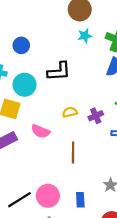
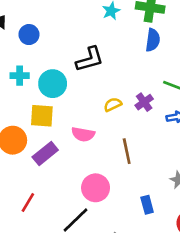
blue circle: (21, 45) -> (29, 35), moved
pink circle: (48, 196) -> (96, 188), moved

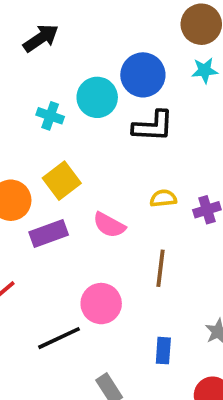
blue circle: (29, 35) -> (143, 75), moved, size x1.5
cyan circle: (53, 84) -> (97, 97), moved
yellow square: (42, 116) -> (62, 181), turned 30

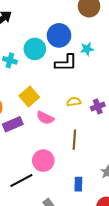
cyan star: (205, 70) -> (87, 49), moved
yellow square: (62, 181) -> (29, 96), moved

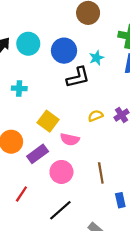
cyan circle: (35, 49) -> (28, 44), moved
brown line: (74, 140) -> (101, 173), moved
pink circle: (43, 161) -> (61, 172), moved

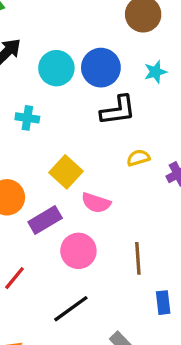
cyan circle: (28, 44) -> (56, 68), moved
cyan star: (96, 58) -> (155, 72), moved
yellow semicircle: (95, 116) -> (138, 158), moved

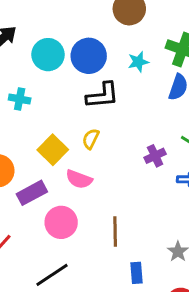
yellow semicircle: (138, 158) -> (91, 139), moved, turned -50

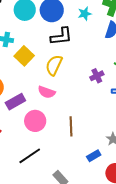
yellow semicircle: (91, 139) -> (54, 65), size x1.5
yellow square: (53, 150) -> (24, 56), moved
blue rectangle: (137, 273) -> (94, 156), moved, turned 64

